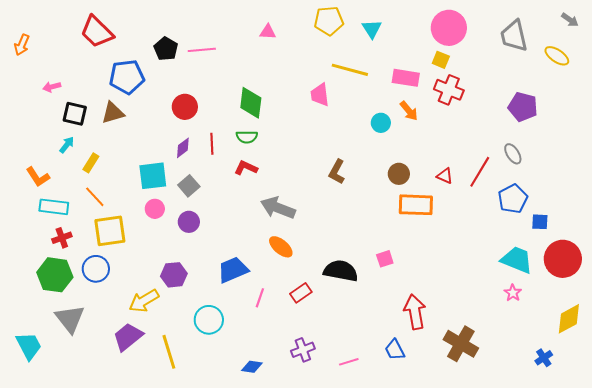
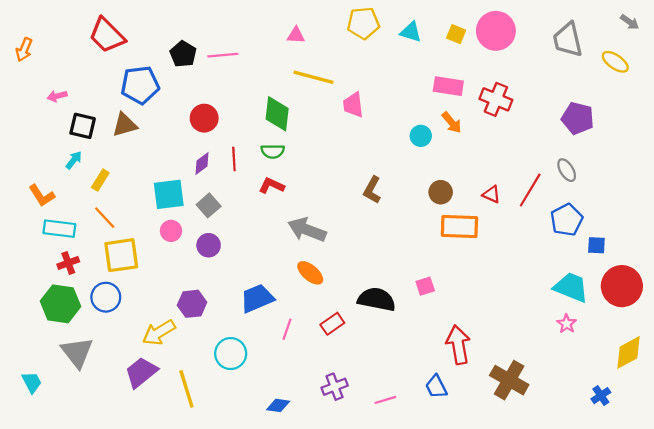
cyan triangle: (372, 29) -> (411, 32), turned -40
yellow square: (441, 60) -> (456, 34), moved
yellow line: (350, 70) -> (314, 77), moved
cyan trapezoid: (29, 346) -> (32, 382), size x0.7

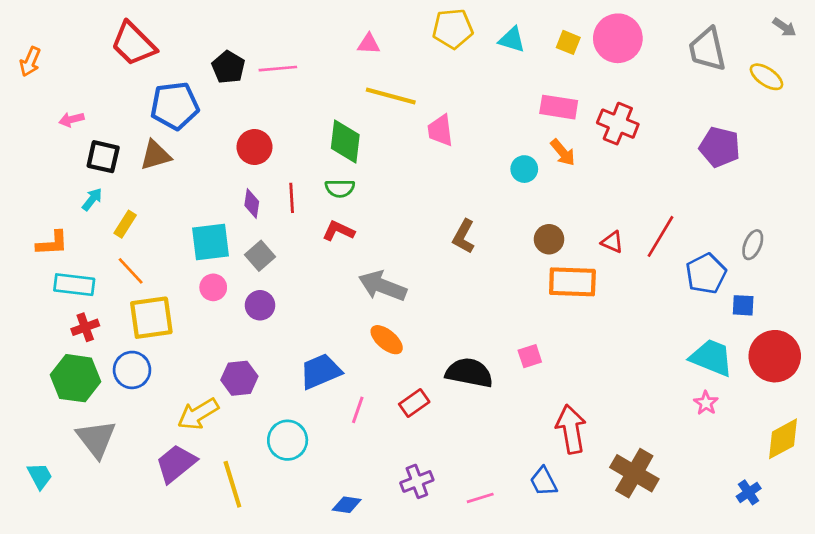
purple diamond: (202, 163) -> (252, 203), turned -45
gray ellipse: (567, 170) -> (753, 245), moved, turned 55
orange L-shape: (42, 196) -> (52, 243), turned -60

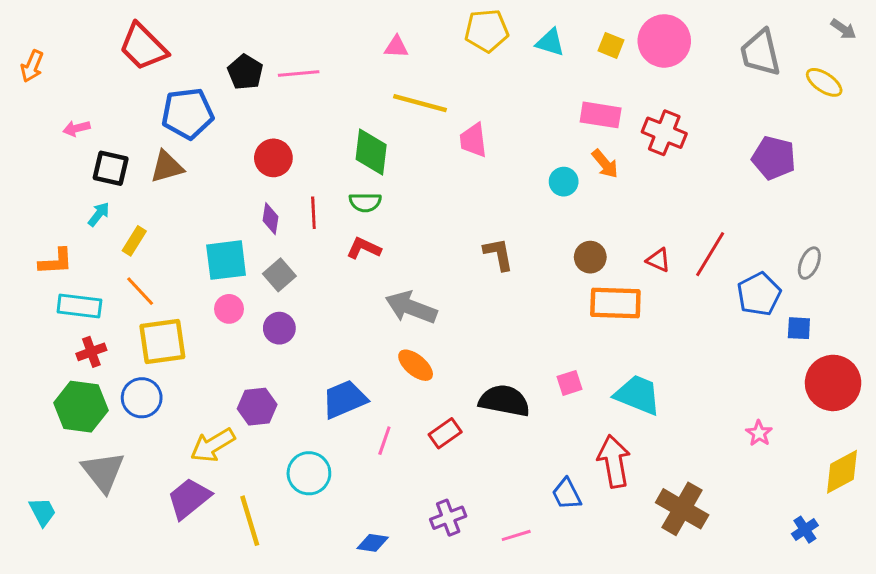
brown L-shape: (464, 236) -> (498, 254), turned 140
cyan trapezoid: (711, 358) -> (638, 395), moved
blue trapezoid: (544, 481) -> (567, 494), moved

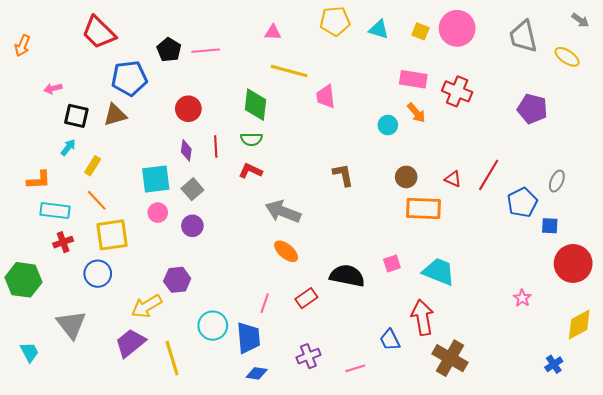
blue trapezoid: (344, 399) -> (248, 338), moved, turned 108
green hexagon: (81, 407) -> (23, 280), moved
brown cross: (682, 509) -> (450, 358), moved

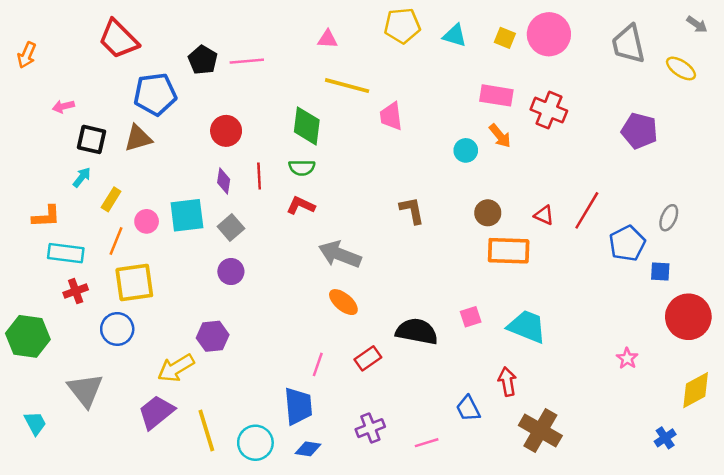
orange line: (97, 200) -> (116, 241), turned 65
pink circle: (158, 213) -> (147, 221), moved
red arrow: (422, 317) -> (507, 382), size x0.7
cyan circle: (213, 326) -> (255, 443), moved

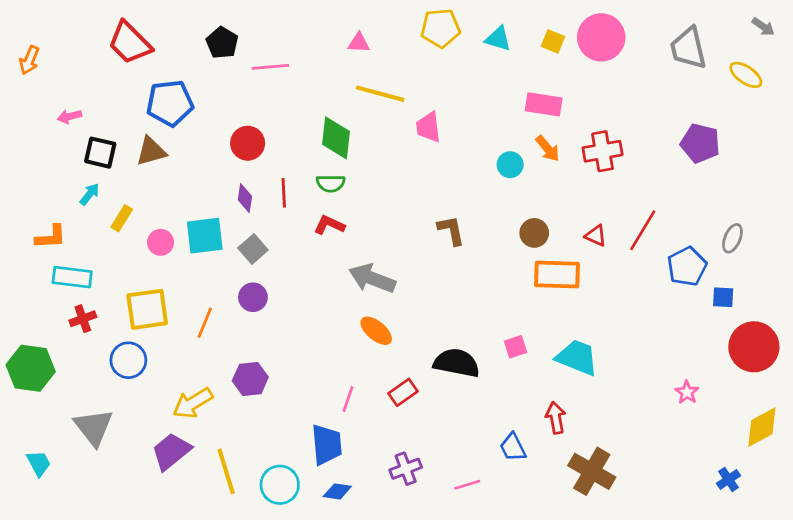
black pentagon: (203, 60) -> (222, 43), moved
red cross: (549, 110) -> (603, 151), moved, turned -32
orange line: (116, 241) -> (205, 323), moved
purple hexagon: (213, 336) -> (250, 379), moved

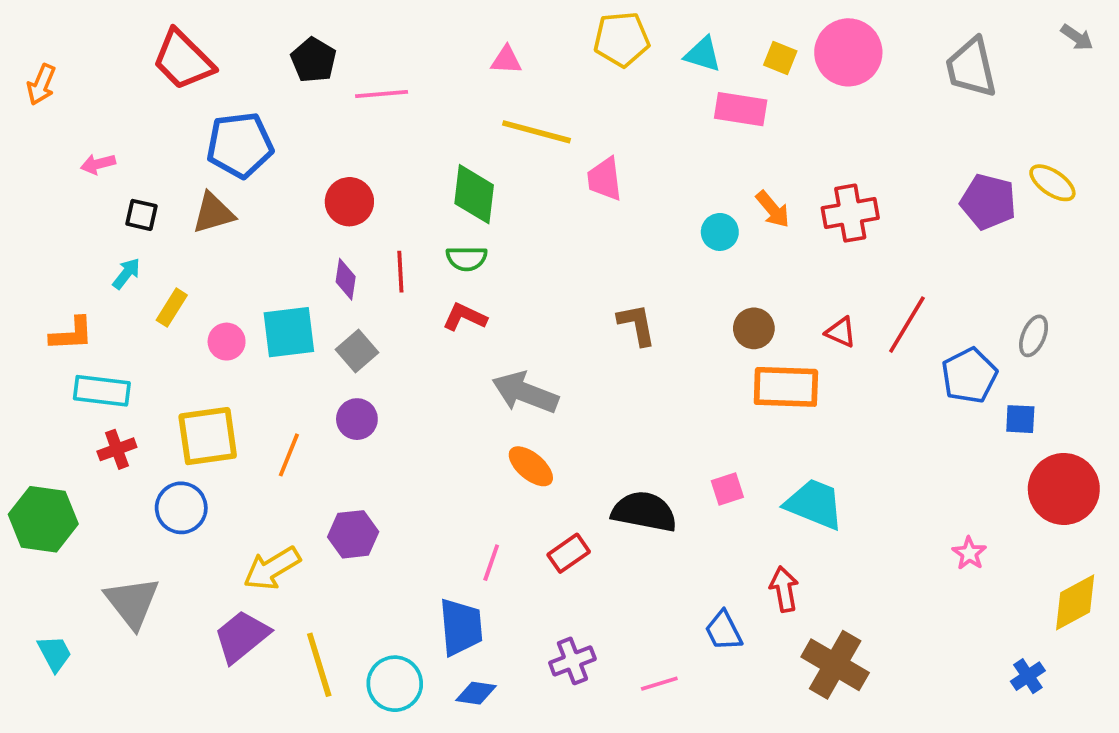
yellow ellipse: (746, 75) -> (1052, 183), moved
pink rectangle: (544, 104) -> (741, 109), moved
black square: (100, 153) -> (142, 215), size x0.7

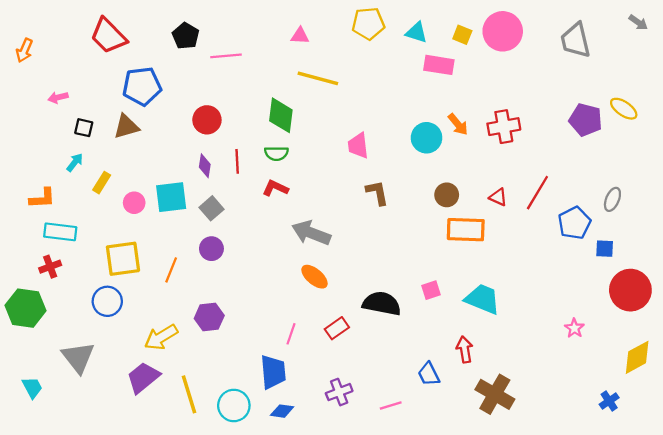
pink trapezoid: (605, 179) -> (358, 146), moved
cyan circle: (720, 232) -> (427, 138), size x1.4
red cross: (117, 449) -> (50, 267), moved

